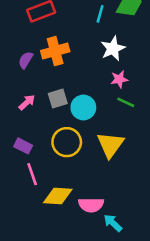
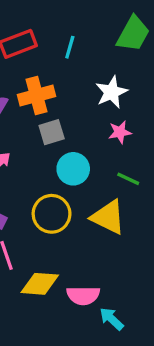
cyan line: (100, 14) -> (70, 47), moved
gray square: (58, 99) -> (52, 132), moved
green line: (126, 102) -> (128, 179), moved
yellow triangle: (110, 145) -> (108, 217), turned -40

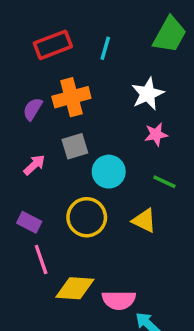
gray square: (52, 132) -> (75, 146), moved
yellow triangle: (108, 217) -> (144, 221), size x0.7

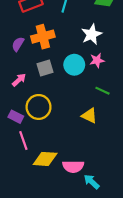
cyan circle: (109, 172) -> (74, 65), moved
yellow circle: (87, 217) -> (39, 107), moved

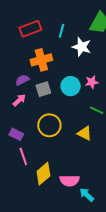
white star: (92, 34) -> (82, 47), moved, turned -30
purple semicircle: (18, 44) -> (22, 80), moved, turned 32
yellow circle: (39, 107) -> (49, 125), moved
yellow diamond: (45, 159) -> (43, 174), turned -45

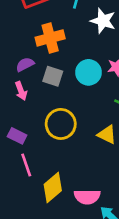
gray square: (43, 89) -> (53, 76), turned 35
pink arrow: (19, 100) -> (21, 91), turned 112

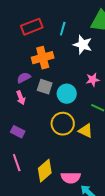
cyan circle: (88, 72) -> (67, 94), moved
yellow circle: (61, 124) -> (63, 124), moved
pink line: (26, 165) -> (17, 163), moved

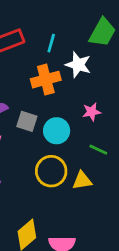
orange cross: (43, 58) -> (46, 80), moved
yellow triangle: (86, 131) -> (82, 181), turned -35

